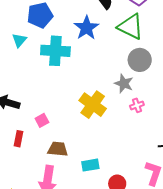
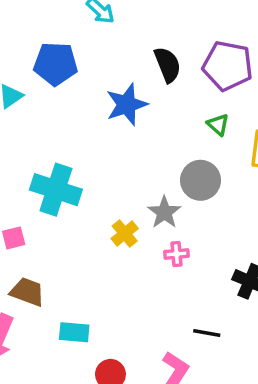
green triangle: (131, 27) -> (218, 125), moved, size x0.5
cyan cross: (55, 51) -> (56, 190), moved
yellow cross: (93, 105) -> (125, 234), moved, size x0.6

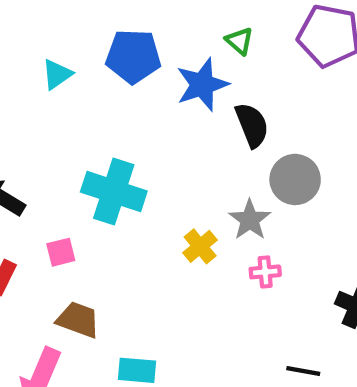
blue pentagon: (56, 64) -> (133, 56), moved
black semicircle: (168, 65) -> (252, 125), moved
green triangle: (218, 125) -> (239, 41), moved

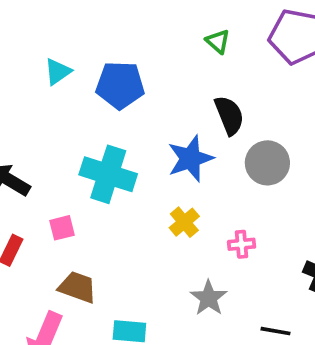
blue pentagon: (133, 56) -> (120, 85), moved
blue star: (202, 85) -> (190, 159), moved
gray star: (250, 220) -> (209, 298), moved

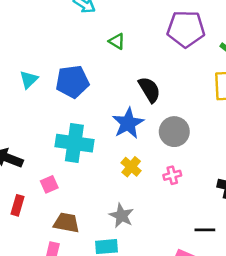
green triangle: (218, 41) -> (117, 41), moved
gray circle: (267, 163) -> (174, 132), moved
gray star: (209, 298) -> (121, 216), moved

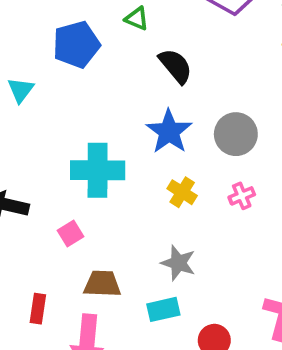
blue pentagon: (72, 82) -> (76, 44), moved
black semicircle: (149, 90) -> (175, 66), moved
red rectangle: (17, 205) -> (38, 309), moved

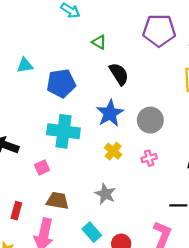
blue pentagon: (76, 44) -> (61, 83), moved
cyan triangle: (21, 90) -> (25, 65), moved, turned 36
cyan rectangle: (163, 309) -> (92, 232), moved, turned 54

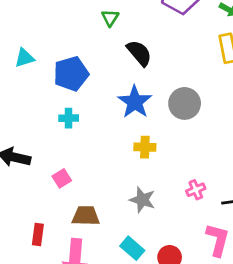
green triangle: (99, 42) -> (110, 18), turned 40
cyan cross: (63, 131) -> (69, 118), moved, size x0.5
yellow cross: (113, 151) -> (145, 147), turned -30
pink cross: (149, 158) -> (196, 190), moved

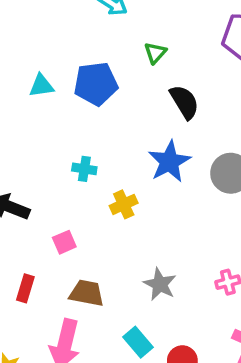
blue pentagon: (71, 74) -> (96, 84), moved
yellow cross: (145, 147) -> (124, 204), moved, turned -35
red rectangle: (38, 235) -> (25, 288), moved

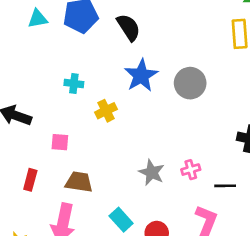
black semicircle: (184, 102) -> (129, 27), moved
pink square: (64, 242) -> (60, 142), turned 30
gray star: (160, 284) -> (152, 172), moved

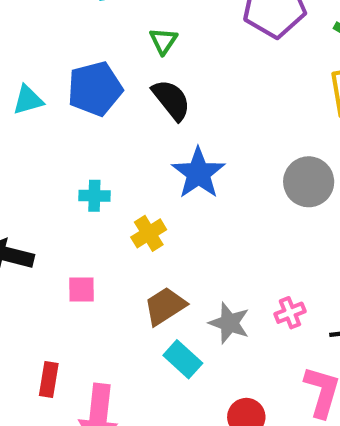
gray circle: (190, 83) -> (309, 182), moved
red rectangle: (30, 180) -> (49, 380), moved
brown trapezoid: (79, 182) -> (165, 306), moved, turned -36
cyan rectangle: (121, 220) -> (183, 359), moved

